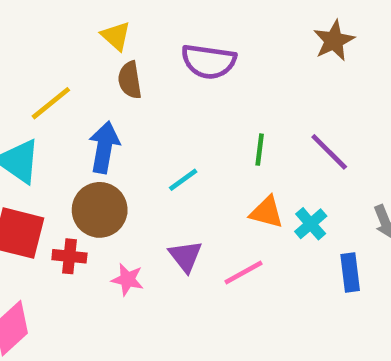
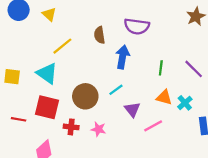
yellow triangle: (116, 36) -> (49, 14), moved
blue arrow: (104, 147) -> (122, 57), moved
cyan line: (183, 180) -> (116, 90), moved
red cross: (69, 256) -> (71, 127), moved
purple triangle: (185, 256) -> (132, 109), moved

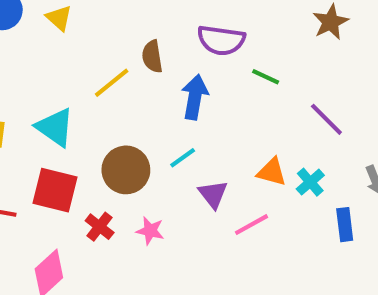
yellow line: (62, 46) -> (112, 83), moved
green line: (161, 68) -> (266, 77), moved, turned -72
red cross: (71, 127) -> (100, 227), turned 32

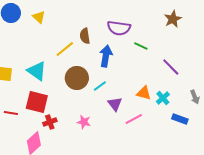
brown circle: (126, 170) -> (77, 78), moved
blue rectangle: (345, 225) -> (180, 119), turned -63
red cross: (100, 227) -> (50, 122), moved, turned 32

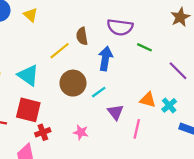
pink line: (134, 119) -> (137, 129), turned -48

